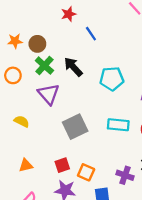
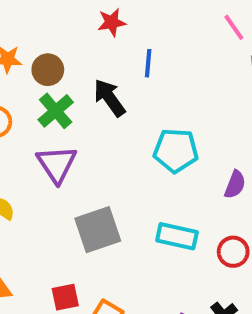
blue line: (91, 34) -> (148, 63), turned 32
black arrow: (73, 67) -> (109, 98), moved

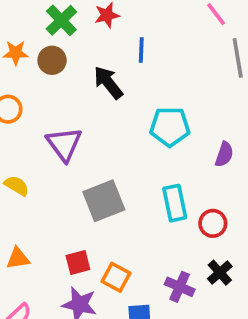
green cross: (56, 111) -> (61, 20), moved
cyan rectangle: (177, 236) -> (175, 203), turned 69
red circle: (233, 252) -> (213, 223), moved

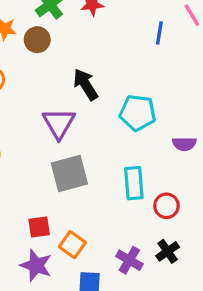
blue line: (141, 50) -> (159, 33), moved
black arrow: (108, 83) -> (86, 84), moved
purple triangle: (64, 144) -> (59, 123), moved
purple semicircle: (224, 154) -> (184, 144), turned 65

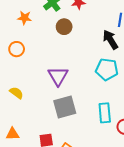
brown circle: (37, 40) -> (64, 27), moved
black arrow: (86, 84) -> (110, 40), moved

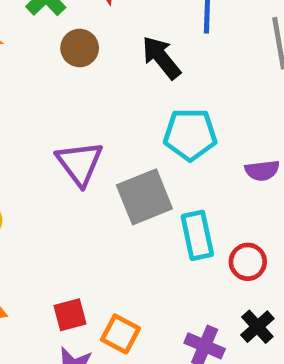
black arrow: (110, 40) -> (161, 58), moved
gray square: (65, 107) -> (144, 197), moved

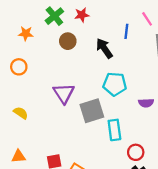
red circle: (248, 262) -> (136, 152), moved

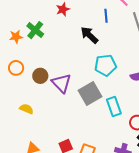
green cross: (54, 16) -> (35, 30), moved
brown circle: (68, 41) -> (40, 76), moved

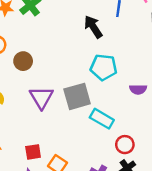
purple triangle: (61, 83) -> (41, 97), moved
cyan rectangle: (114, 106) -> (102, 119), turned -54

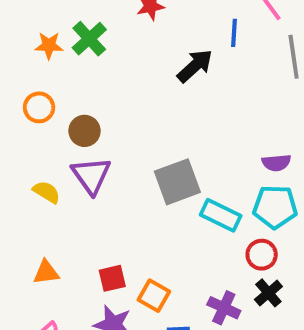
black arrow: (93, 27) -> (195, 66), turned 85
cyan pentagon: (104, 67) -> (275, 207), moved
purple triangle: (41, 97) -> (91, 175), moved

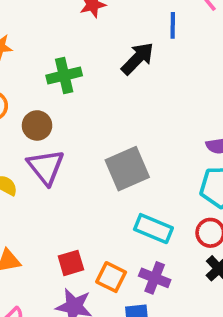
green cross: (89, 39) -> (64, 76), moved, turned 32
cyan rectangle: (221, 215) -> (153, 229), moved
purple cross: (224, 308) -> (155, 278), moved

